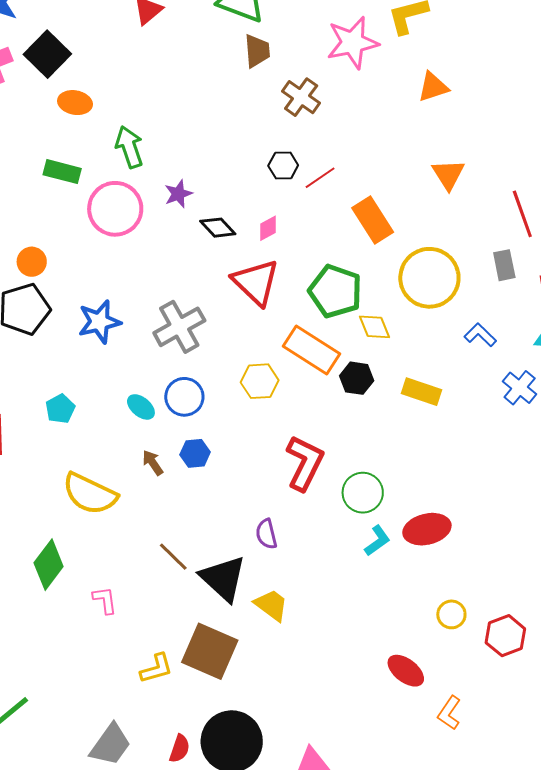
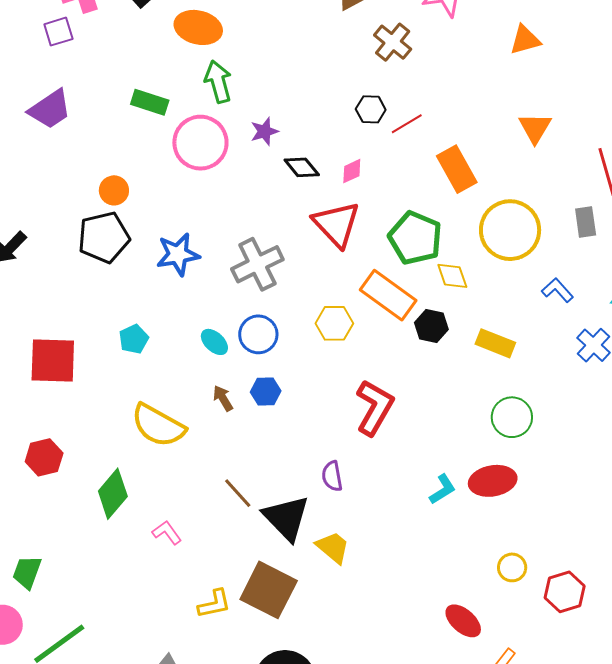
orange ellipse: (75, 103) -> (198, 27), moved, size x1.4
green circle: (363, 493) -> (512, 417), moved
pink L-shape: (105, 600) -> (167, 533), turned -32

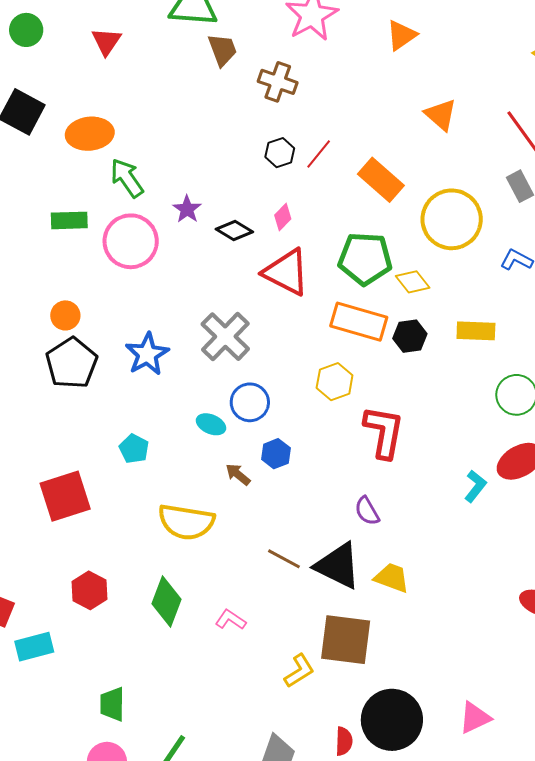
yellow hexagon: (334, 323) -> (335, 382), moved

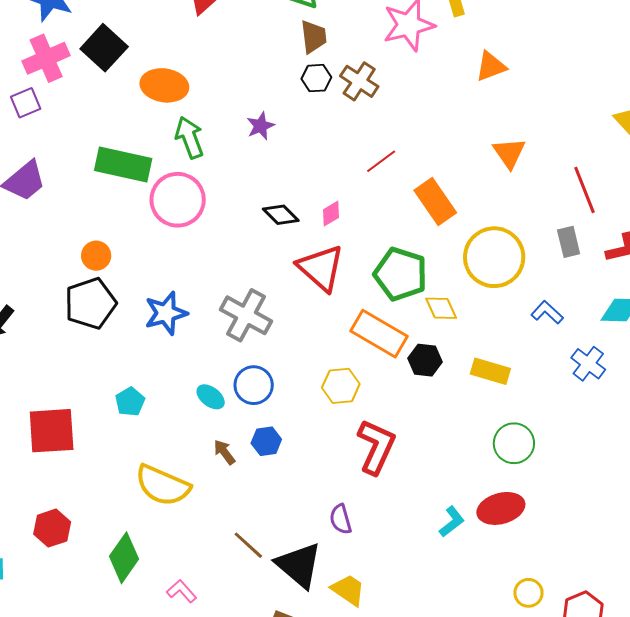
black hexagon: (280, 153) -> (316, 78), moved
purple star: (187, 209) -> (261, 126), moved
green rectangle: (69, 220) -> (123, 164), size x1.5
gray cross: (225, 337) -> (246, 315), turned -30

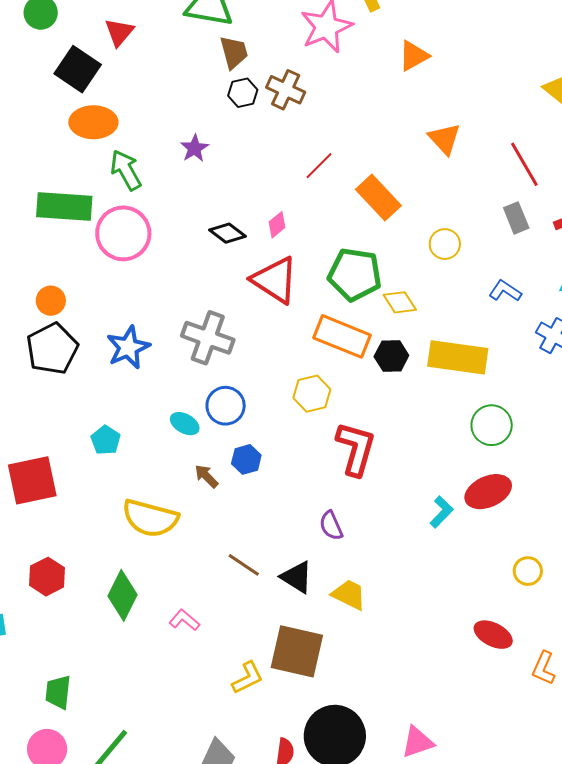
black square: (104, 48) -> (78, 69), moved
yellow circle: (494, 257) -> (445, 244), size x0.5
yellow rectangle: (490, 371) -> (458, 357), size x1.5
black triangle: (299, 565) -> (297, 577), size x0.7

